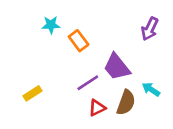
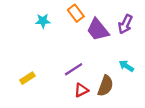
orange rectangle: (79, 41) -> (76, 13), moved
purple trapezoid: (117, 67) -> (98, 30), moved
cyan arrow: (151, 89) -> (126, 66), moved

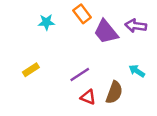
purple arrow: (125, 24) -> (136, 26), turned 72
yellow rectangle: (27, 78) -> (31, 70), moved
red triangle: (81, 90) -> (88, 97), turned 48

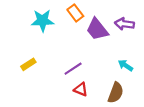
cyan star: (46, 22) -> (43, 21), size x1.5
brown semicircle: (114, 92) -> (116, 93), moved

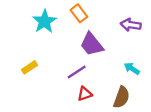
cyan star: (43, 21) -> (44, 21), turned -30
purple trapezoid: (97, 29) -> (92, 44), moved
red triangle: (81, 89) -> (85, 94), turned -40

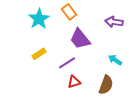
yellow rectangle: (30, 67) -> (39, 54), moved

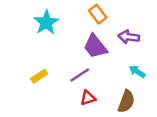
orange rectangle: (69, 12) -> (98, 14), moved
purple arrow: (114, 22) -> (129, 37), moved
yellow rectangle: (39, 54) -> (39, 76), moved

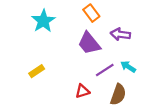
purple line: (80, 75) -> (105, 70), moved

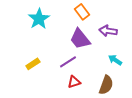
purple line: (105, 70) -> (68, 62), moved

